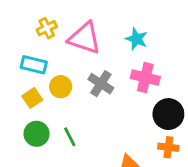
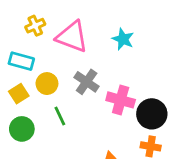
pink cross: (145, 78) -> (121, 100), moved
green line: (70, 137) -> (60, 116), moved

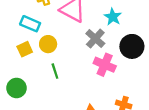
gray cross: (87, 82) -> (95, 39), moved
black circle: (152, 114) -> (132, 46), moved
green circle: (22, 129) -> (16, 88), moved

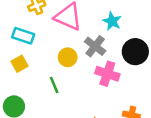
yellow circle: (48, 44) -> (68, 57), moved

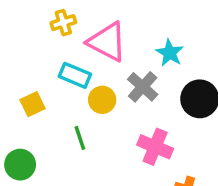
cyan rectangle: (23, 36) -> (75, 75), moved
pink cross: (107, 74) -> (155, 147), moved

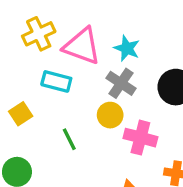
yellow cross: (63, 23) -> (39, 34), size x1.4
cyan star: (170, 53) -> (127, 48), moved
yellow circle: (102, 100) -> (110, 115), moved

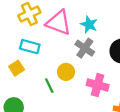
cyan rectangle: (56, 81) -> (30, 47), moved
yellow circle: (110, 115) -> (66, 72), moved

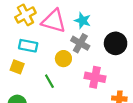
yellow square: (17, 68) -> (17, 67), turned -32
yellow circle: (66, 72) -> (63, 59), moved

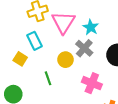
pink triangle: (54, 21) -> (63, 22), turned 35
cyan rectangle: (28, 46) -> (35, 41), turned 42

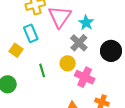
yellow circle: (65, 60) -> (68, 63), moved

